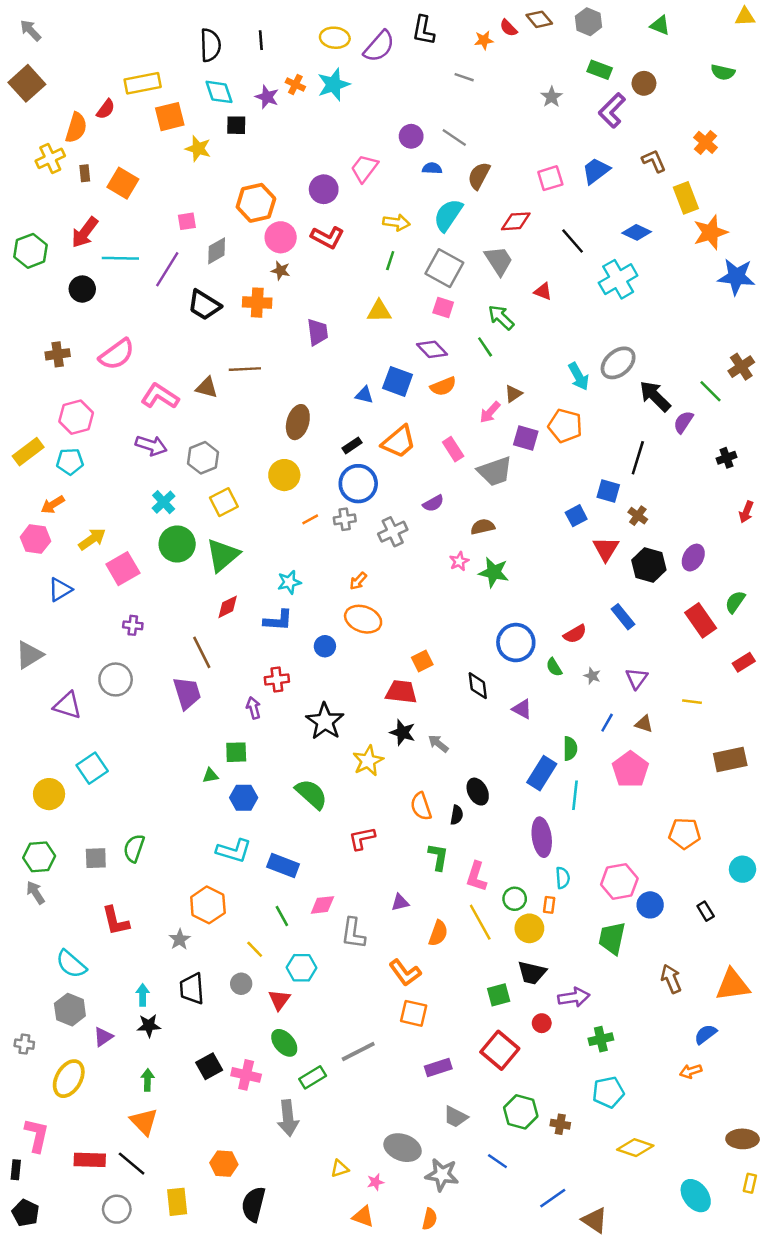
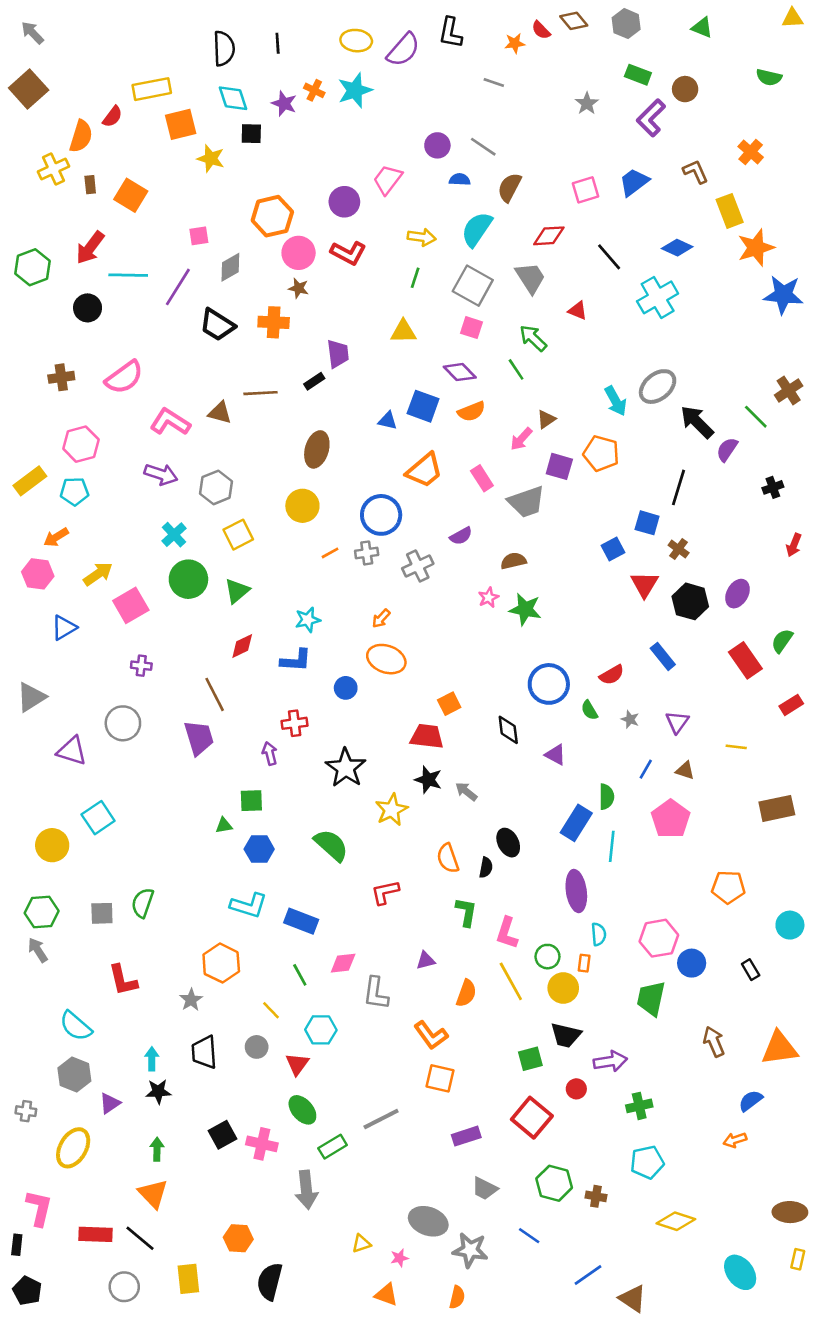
black rectangle: (352, 445) -> (314, 381), moved
green triangle: (223, 555) -> (237, 591), size x0.7

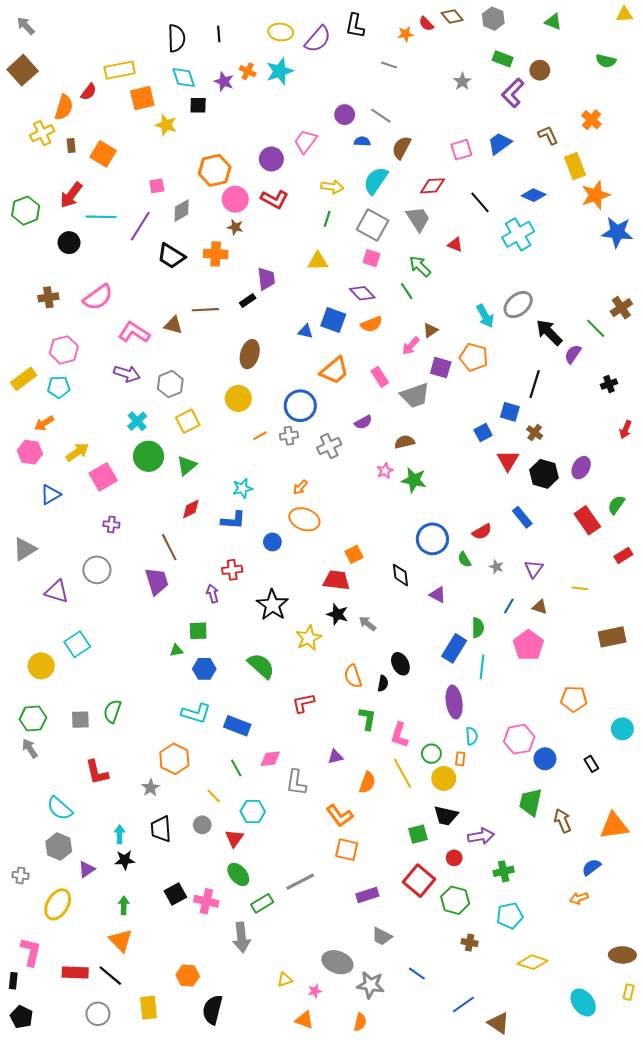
green trapezoid: (651, 998) -> (531, 802), moved
green hexagon: (554, 1183) -> (455, 900), moved

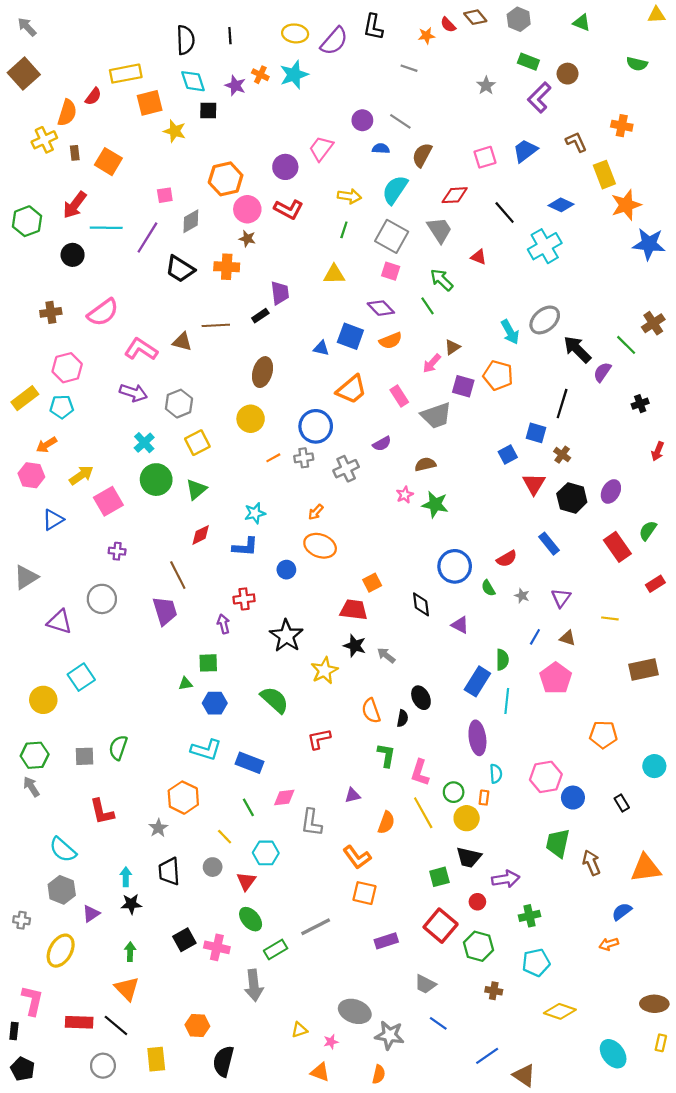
orange cross: (591, 120) -> (622, 126), turned -30
gray trapezoid: (382, 936) -> (425, 984), moved

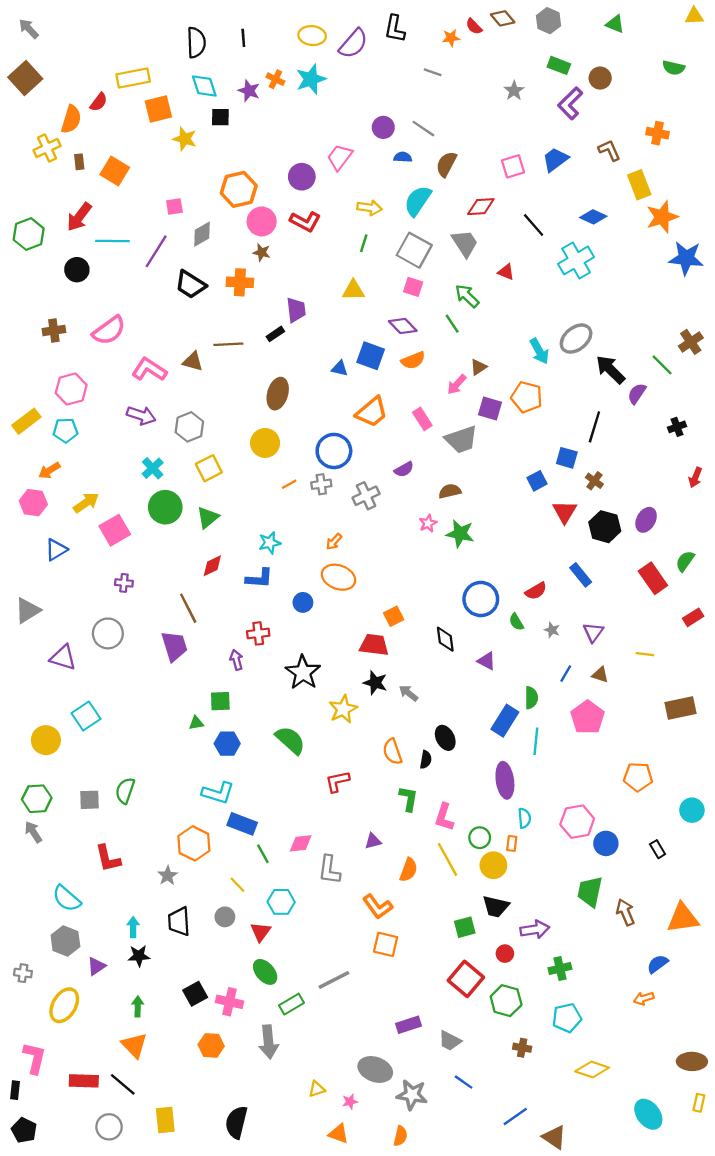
blue rectangle: (249, 763) -> (242, 824), moved
purple rectangle: (386, 941) -> (409, 1025), moved
orange hexagon: (197, 1025) -> (211, 1045), moved

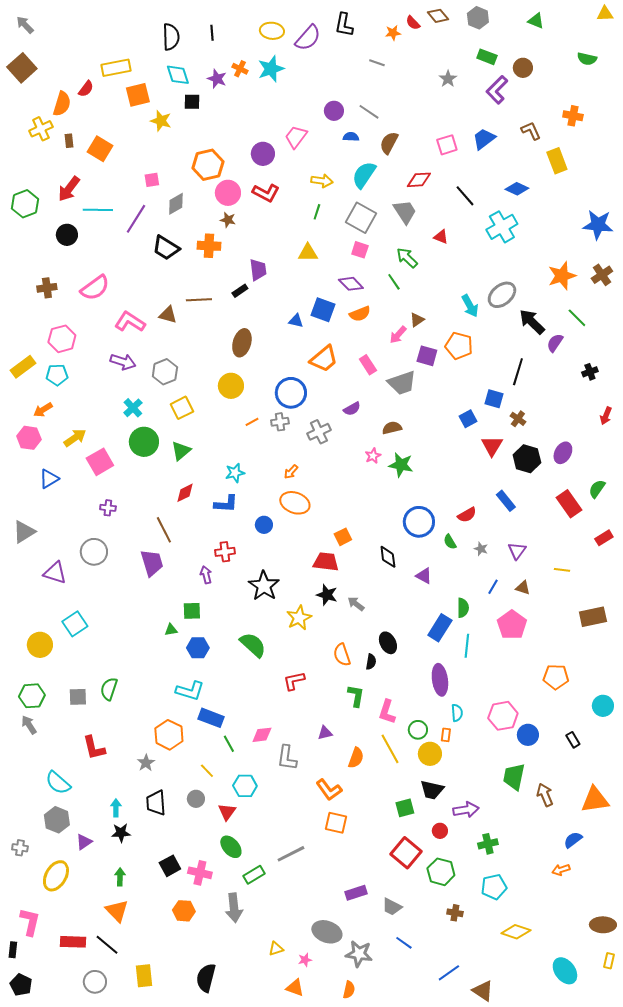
orange star: (662, 217) -> (562, 276), moved
brown cross: (691, 342) -> (602, 275), moved

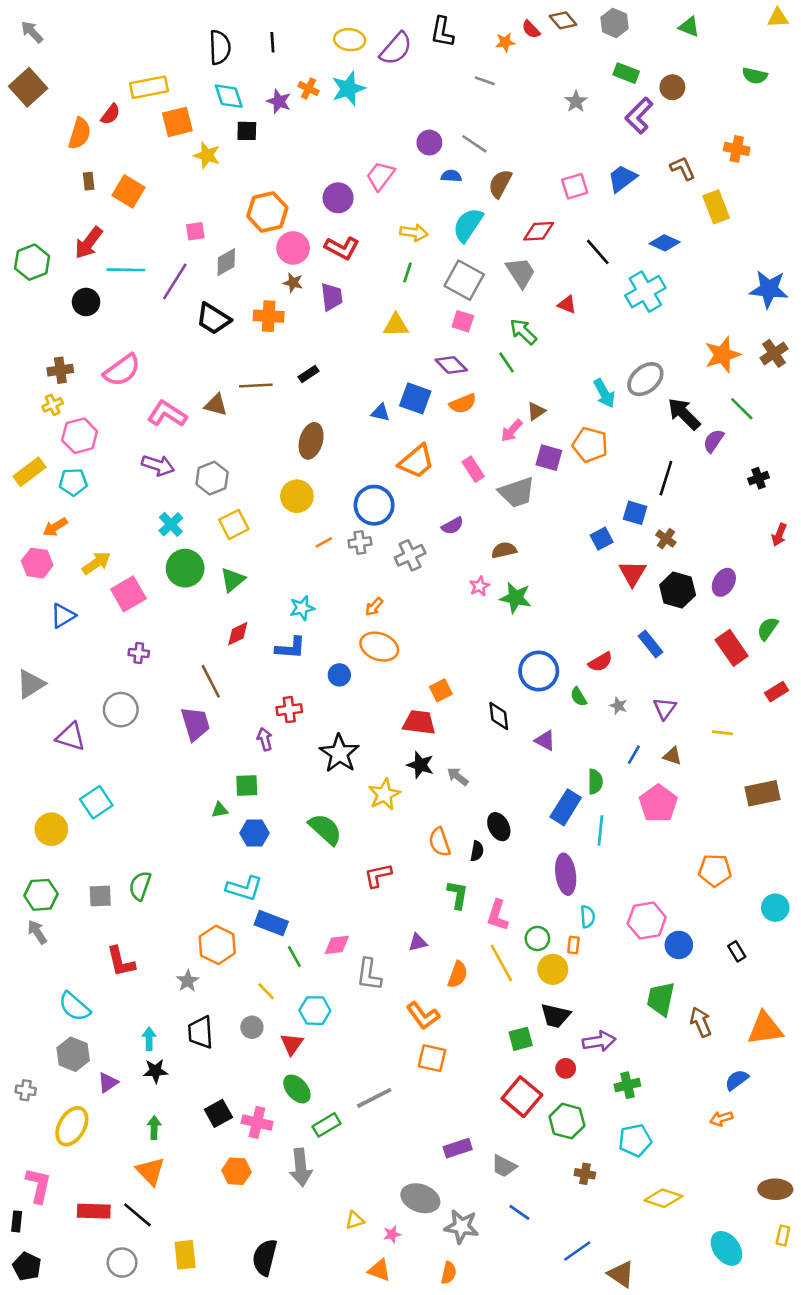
yellow cross: (41, 129) -> (53, 405), moved, size x0.7
purple trapezoid: (258, 270) -> (332, 297), moved

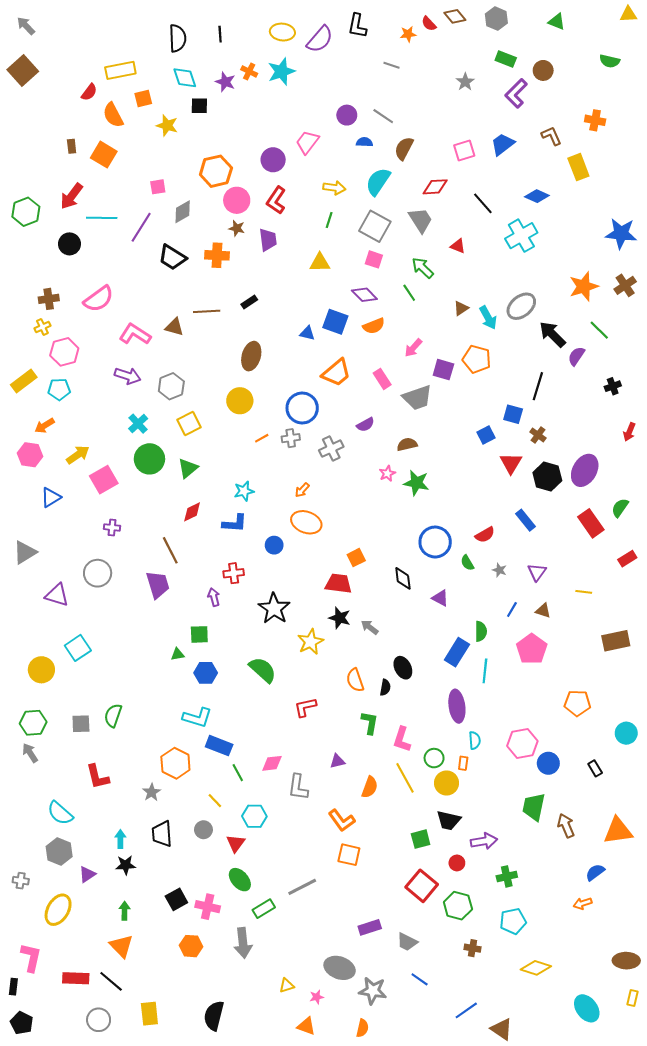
orange square: (177, 122) -> (143, 98), size x0.7
orange semicircle: (80, 134) -> (113, 115), moved, turned 135
red L-shape: (342, 248) -> (276, 200), turned 96
brown triangle: (536, 411) -> (461, 308), moved
purple ellipse: (724, 582) -> (585, 470), size x1.4

